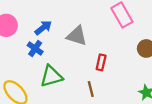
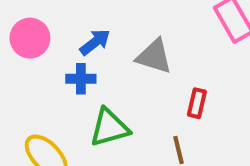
blue cross: (35, 48) -> (81, 79), turned -35

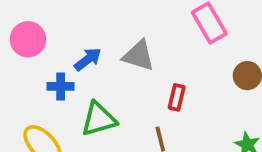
blue arrow: (95, 42) -> (88, 59), moved
blue cross: (81, 79) -> (61, 86), moved

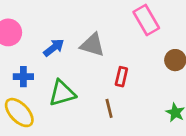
blue cross: (61, 86) -> (23, 77), moved

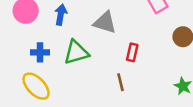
blue arrow: (54, 48) -> (61, 15), moved, turned -42
green triangle: (62, 93) -> (76, 52), moved

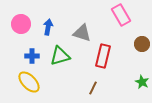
red rectangle: (132, 52) -> (103, 56), size x1.6
brown line: (121, 82) -> (93, 88), moved, turned 40

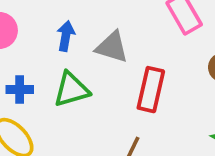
blue arrow: (48, 27) -> (66, 36), moved

